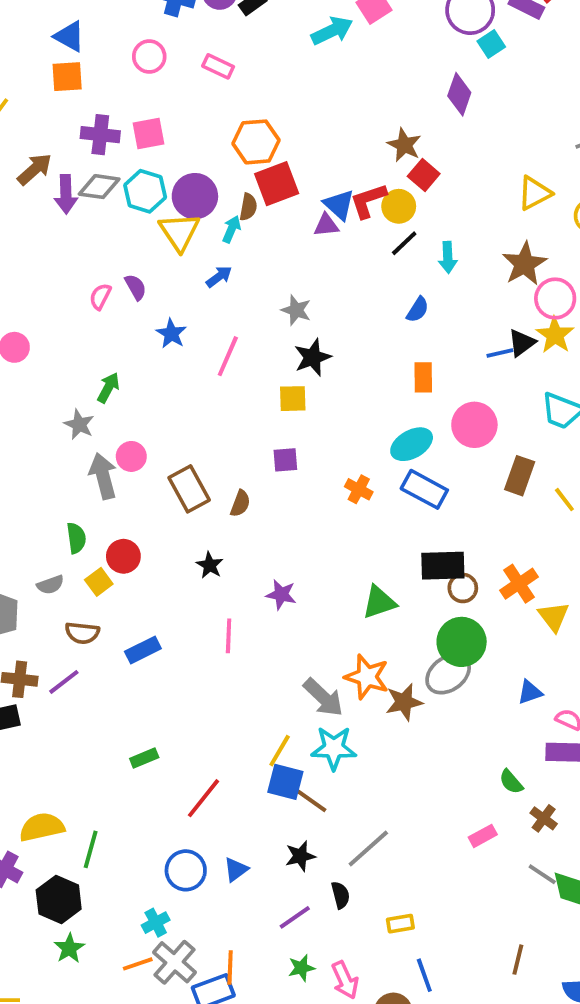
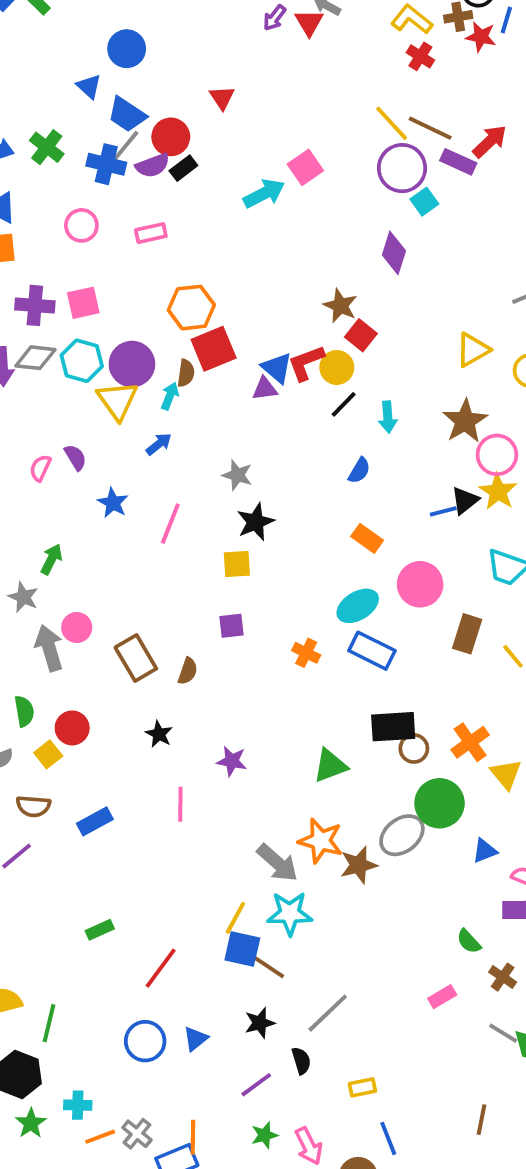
pink rectangle: (218, 66) -> (151, 233), turned -36
orange rectangle: (423, 377) -> (367, 538), turned -52
green circle: (462, 642) -> (439, 803), moved
cyan cross: (156, 923) -> (78, 1105), moved, turned 32
gray cross: (174, 962) -> (137, 1134), size x0.7

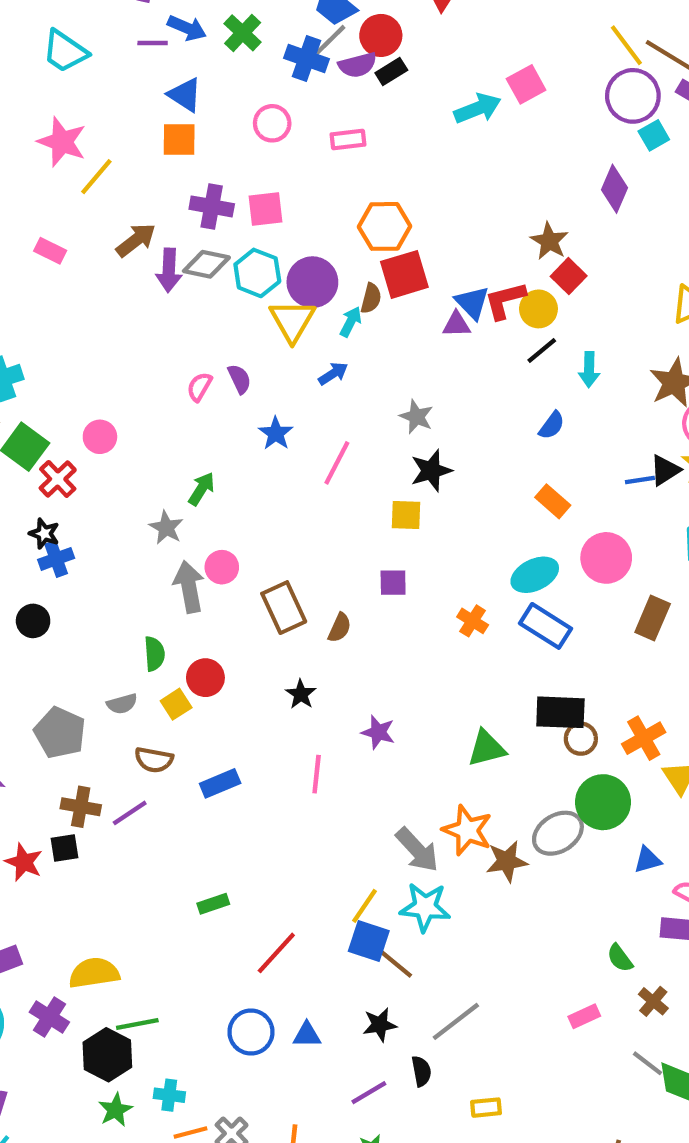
green line: (49, 1023) -> (137, 1024), moved, turned 60
blue triangle: (195, 1039) -> (307, 1035), turned 32

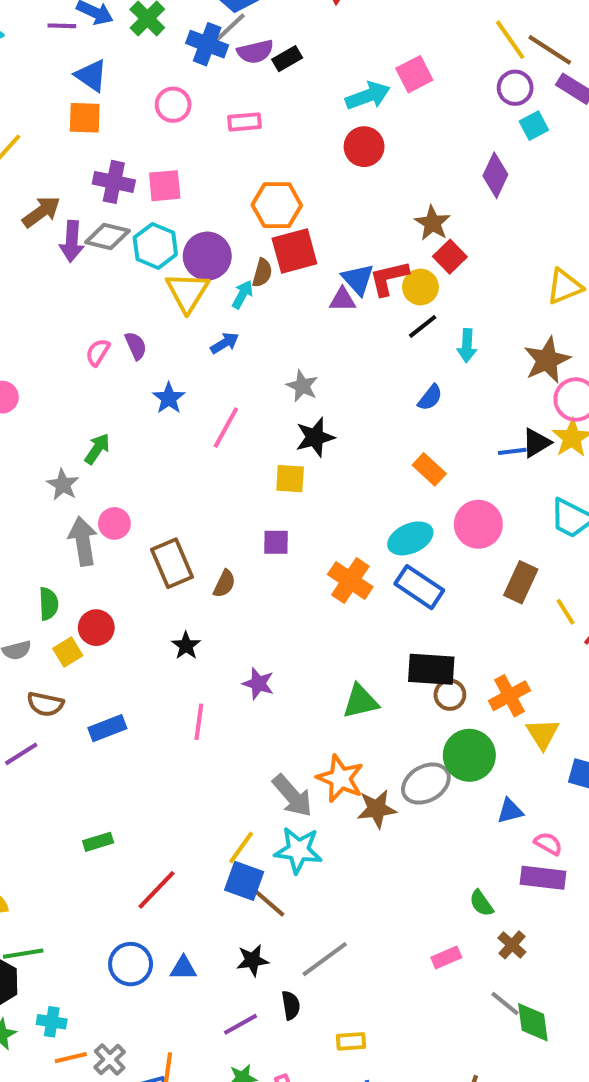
red circle: (381, 35) -> (364, 147), moved
purple circle: (633, 96) -> (515, 88), size x0.7
orange cross: (473, 621) -> (350, 581), size x1.5

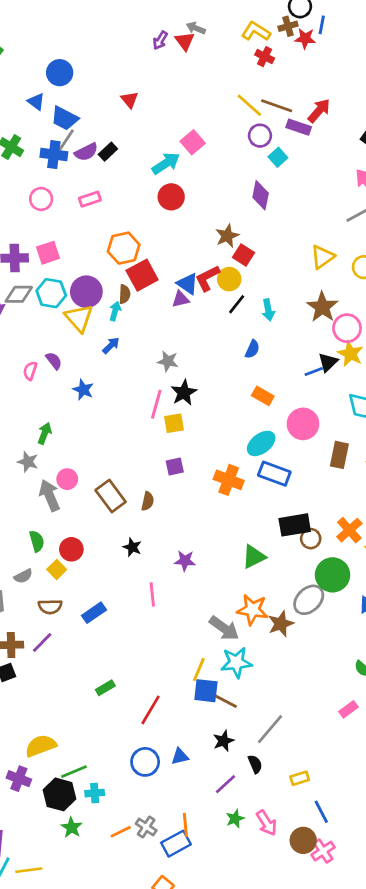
brown star: (432, 223) -> (227, 236), turned 30
pink line: (226, 428) -> (156, 404), moved
cyan cross: (52, 1022) -> (95, 793), moved

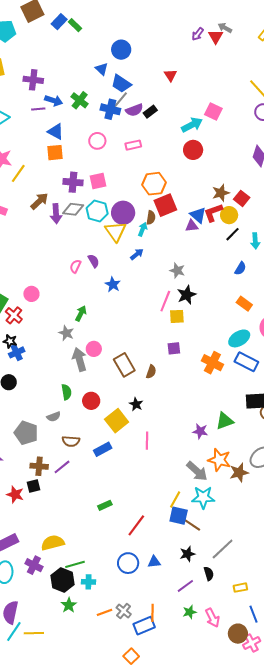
pink square: (193, 142) -> (213, 112), turned -30
brown star: (227, 236) -> (221, 193), moved
purple star: (185, 561) -> (200, 431), moved
yellow square: (57, 569) -> (117, 421), moved, size x1.6

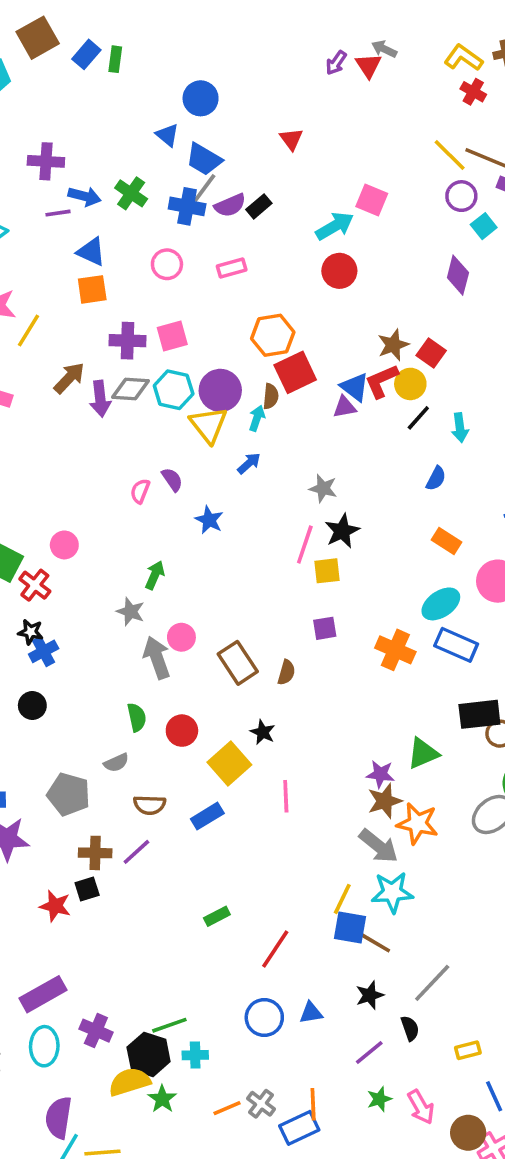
green rectangle: (75, 25) -> (115, 59), turned 56
brown star: (239, 473) -> (385, 801), moved
yellow semicircle: (53, 543) -> (129, 1082), moved

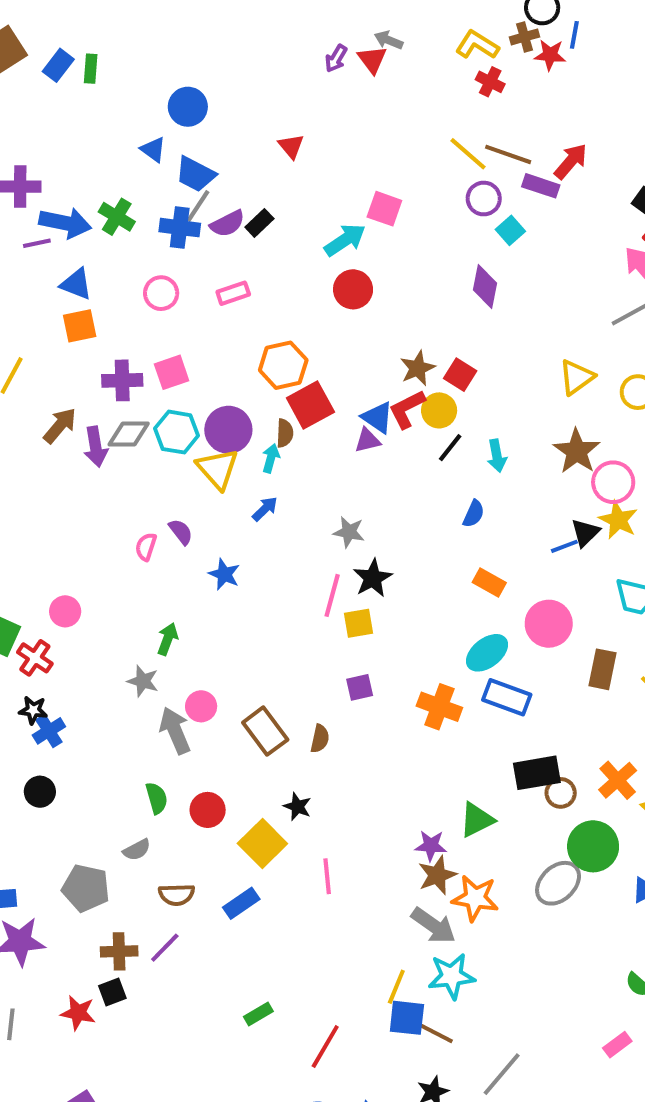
blue arrow: (84, 196) -> (65, 223), size x1.4

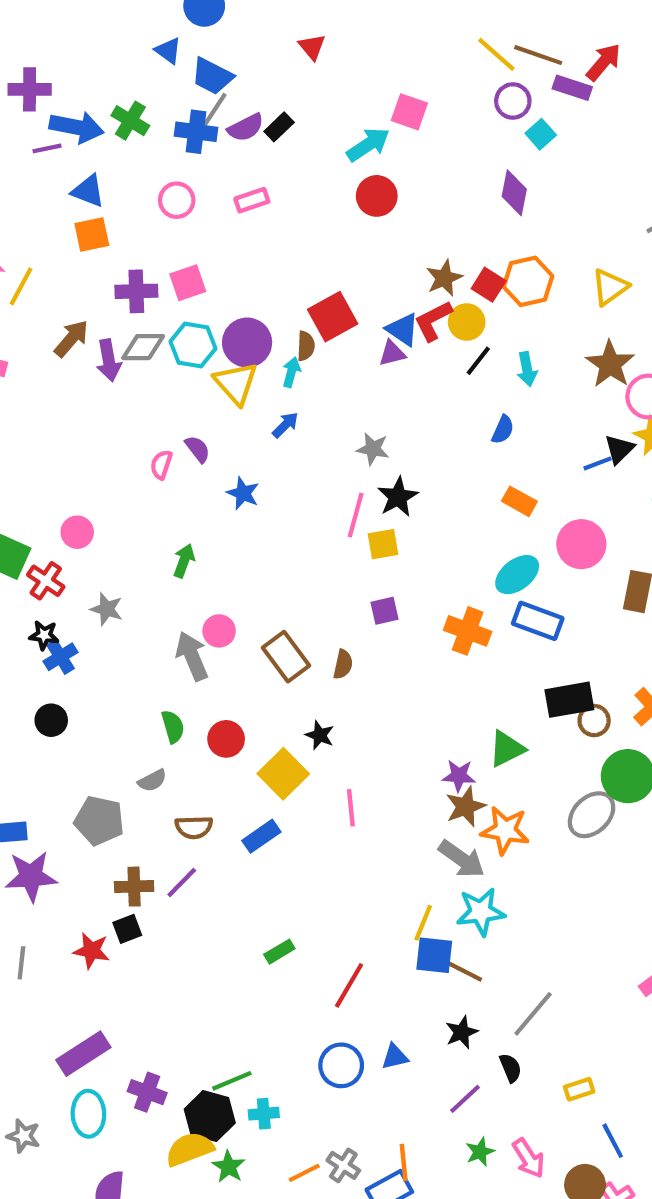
orange hexagon: (283, 365) -> (528, 281), moved
gray star: (143, 681) -> (107, 609), moved

